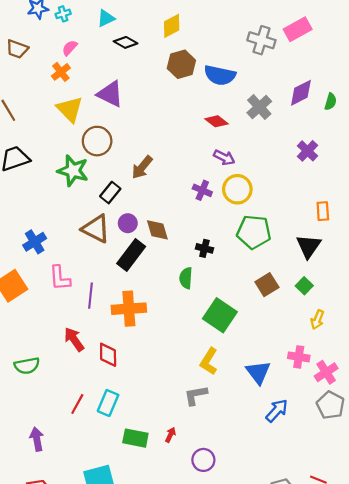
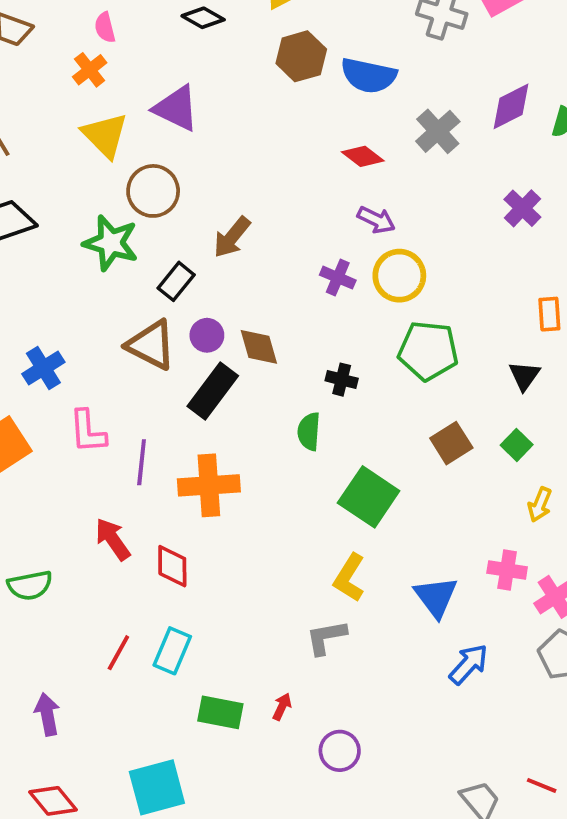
pink semicircle: (70, 48) -> (105, 27), turned -56
black triangle: (309, 246) -> (524, 376), size x0.7

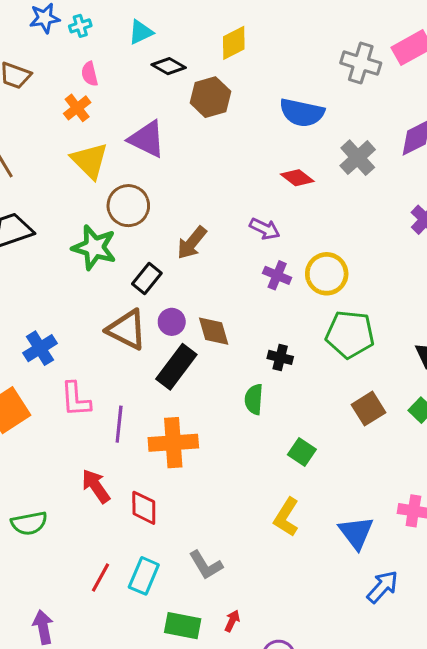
brown hexagon: (301, 56) -> (210, 97), moved
purple arrow: (376, 220) -> (265, 229), moved
green square: (369, 497) -> (302, 452), size x0.6
gray L-shape: (326, 637) -> (206, 565), moved, turned -111

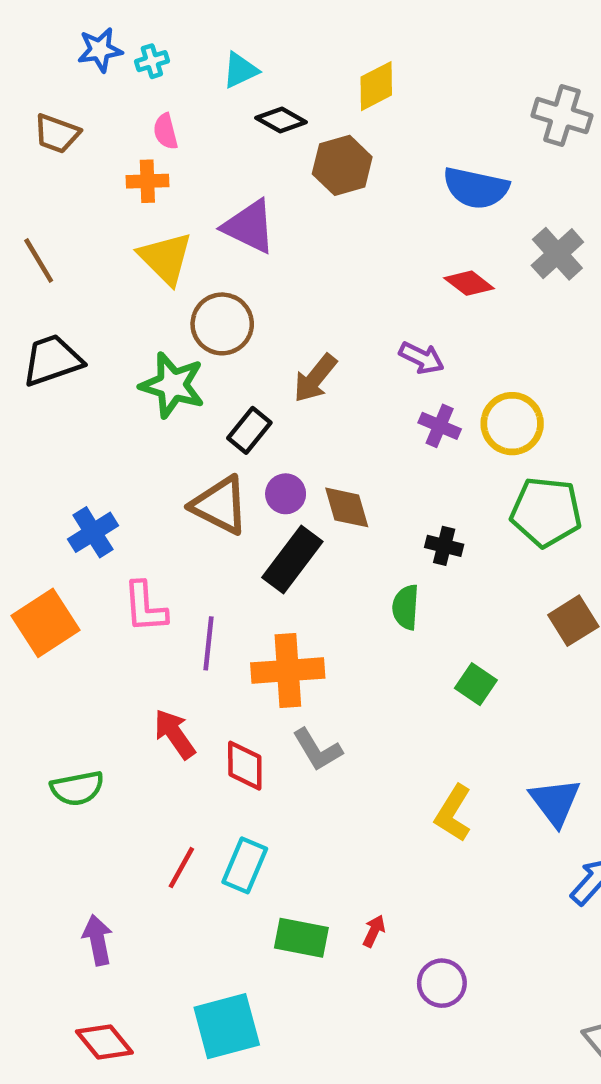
orange cross: (77, 108) -> (147, 181), turned 36
yellow L-shape: (286, 517) -> (453, 813), moved
gray L-shape: (206, 565) -> (317, 750), moved

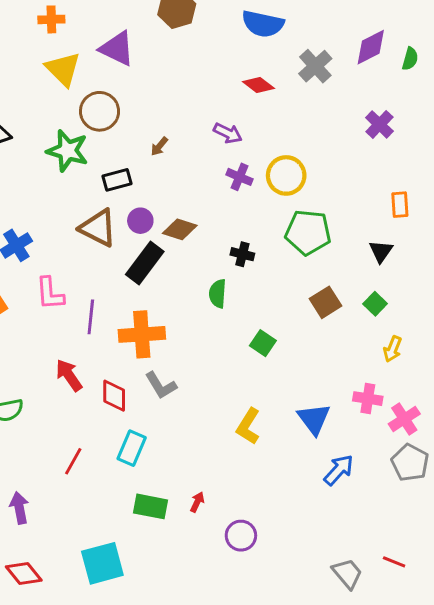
brown arrow: (315, 378) -> (159, 146), size x0.6
black rectangle: (249, 430) -> (117, 180), turned 36
brown diamond: (347, 507) -> (180, 229), turned -56
cyan rectangle: (245, 865) -> (132, 448), moved

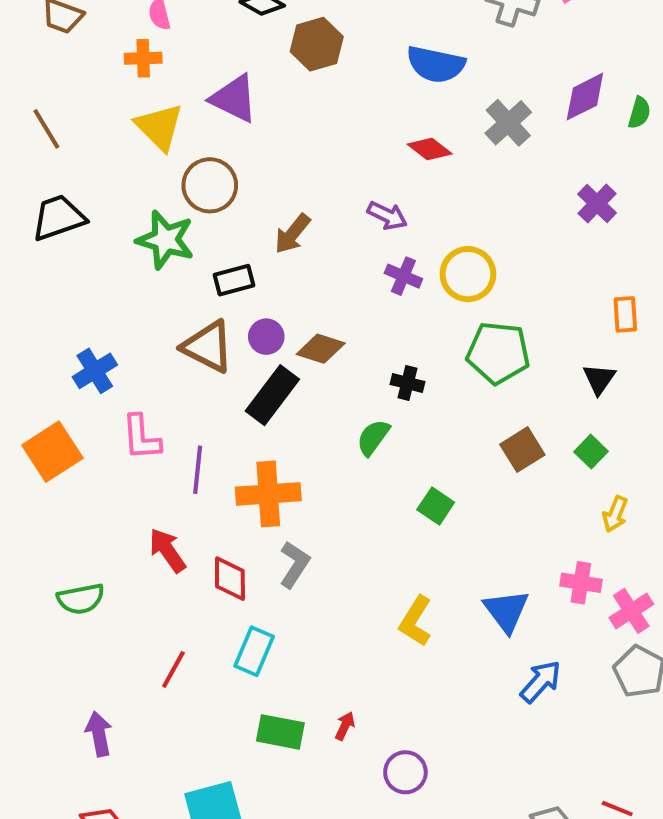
brown arrow: (159, 146) -> (292, 234), size x1.5
green semicircle: (218, 294) -> (373, 437), turned 32
gray L-shape: (161, 385) -> (294, 565), turned -116

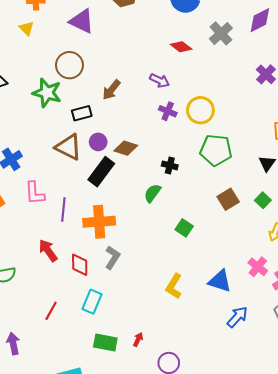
yellow triangle: (159, 127) -> (27, 28), moved, size x0.6
pink cross: (581, 583) -> (258, 267), turned 30
blue triangle: (506, 611) -> (220, 281), turned -35

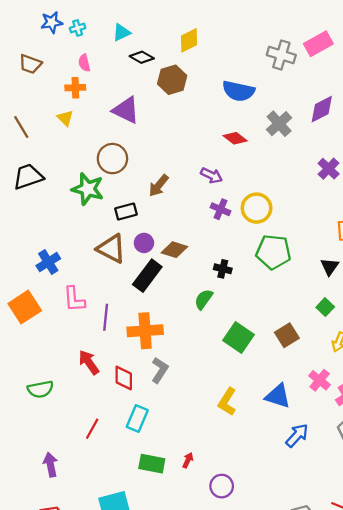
brown square: (228, 199) -> (287, 335), moved
green square: (184, 228) -> (239, 337), size x1.5

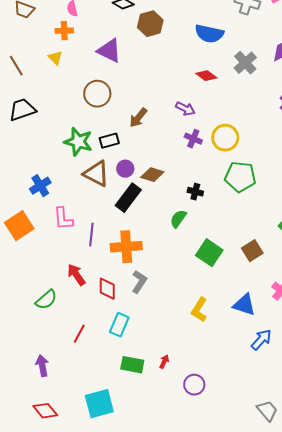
green star: (88, 189) -> (78, 142), moved
green semicircle: (40, 389) -> (46, 300), moved, turned -30

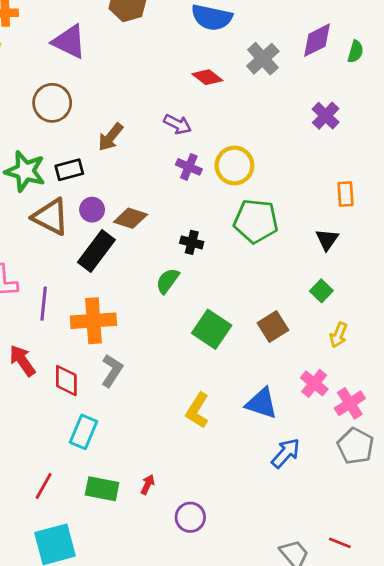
red line: (79, 334) -> (44, 486), moved

